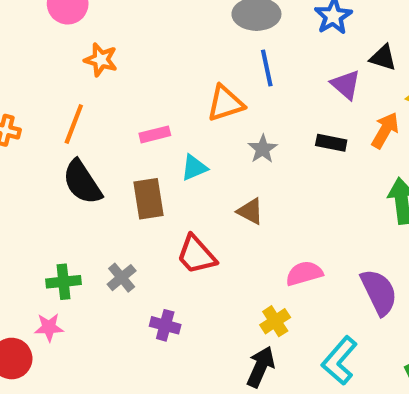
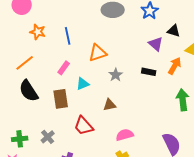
blue line: (267, 68) -> (68, 36), moved
orange line: (74, 124) -> (25, 63), turned 30
pink rectangle: (155, 134) -> (64, 68), turned -40
brown triangle: (250, 211) -> (110, 105), turned -40
pink semicircle: (304, 273) -> (125, 135), moved

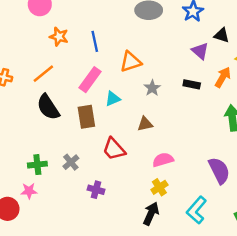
pink rectangle: (64, 68) -> (90, 80), size x1.5

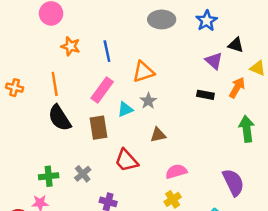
orange line: (43, 74) -> (55, 84), turned -60
gray star: (152, 88) -> (148, 101), moved

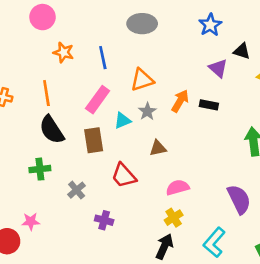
gray ellipse: (162, 19) -> (142, 24), moved
orange arrow: (237, 88) -> (180, 101), moved
green cross: (49, 176) -> (40, 169), moved

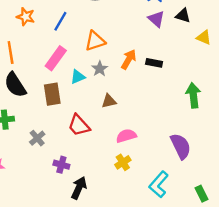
blue line: (103, 58) -> (60, 21), turned 42
purple triangle: (218, 68) -> (156, 19), moved
black arrow: (164, 246) -> (79, 188), moved

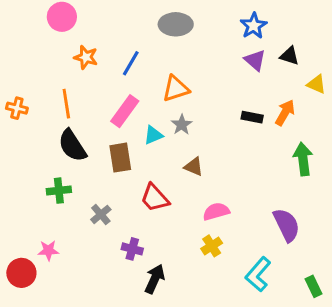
orange arrow: (129, 59) -> (285, 113), moved
brown triangle: (109, 101) -> (194, 167), turned 35

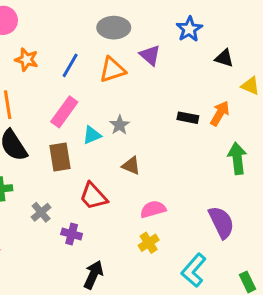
purple triangle: (255, 60) -> (150, 55), moved
orange triangle: (176, 89) -> (112, 70), moved
purple cross: (132, 249) -> (72, 234), moved

